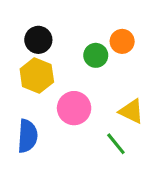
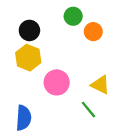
green circle: (96, 55) -> (73, 16), moved
blue semicircle: (27, 136) -> (24, 118), moved

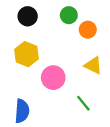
black circle: (29, 30) -> (28, 16), moved
yellow triangle: (100, 85) -> (93, 65), moved

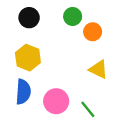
pink circle: (53, 78) -> (56, 101), moved
blue semicircle: (22, 111) -> (23, 92), moved

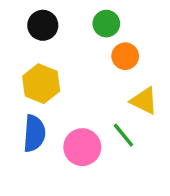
orange circle: (93, 32) -> (125, 56), moved
green line: (88, 109) -> (123, 135), moved

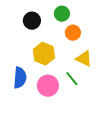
black circle: (43, 25) -> (32, 21), moved
yellow hexagon: (41, 84) -> (44, 54), moved

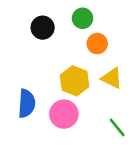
yellow hexagon: (44, 54) -> (75, 81), moved
green line: (72, 79) -> (117, 127), moved

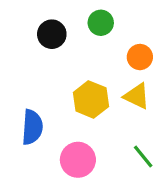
orange circle: (97, 44) -> (140, 57), moved
pink circle: (64, 114) -> (78, 160), moved

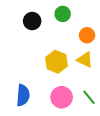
blue semicircle: (32, 127) -> (23, 95), moved
pink circle: (78, 160) -> (62, 97), moved

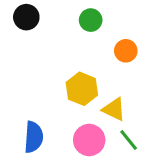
black circle: (32, 21) -> (26, 17), moved
yellow triangle: (85, 60) -> (114, 109), moved

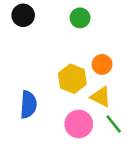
orange circle: (126, 51) -> (102, 64), moved
blue semicircle: (34, 137) -> (28, 105), moved

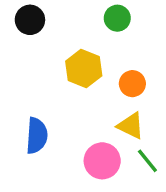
green circle: (80, 18) -> (117, 18), moved
yellow hexagon: (72, 79) -> (84, 69), moved

